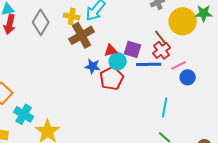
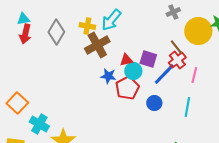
blue line: (149, 64) -> (164, 74), turned -45
pink line: (179, 65) -> (194, 75), turned -49
blue circle: (188, 77) -> (154, 103), moved
cyan line: (165, 107) -> (187, 107), moved

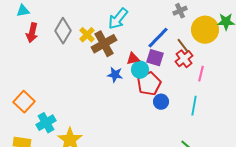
cyan triangle: (23, 19) -> (23, 11), moved
yellow cross: (87, 26) -> (87, 35), moved, turned 35
blue line: (164, 74) -> (158, 38), moved
red pentagon: (127, 88) -> (149, 84), moved
cyan cross: (39, 124) -> (46, 123), turned 30

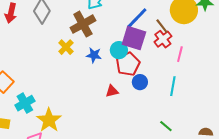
yellow cross: (87, 35) -> (66, 47), moved
purple square: (155, 58) -> (134, 38), size x1.4
red triangle: (133, 59) -> (112, 91), moved

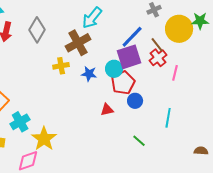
purple square: (134, 38) -> (129, 57), turned -35
yellow cross: (66, 47) -> (61, 66), turned 35
cyan line: (173, 86) -> (168, 118), moved
green line: (166, 126) -> (139, 141), moved

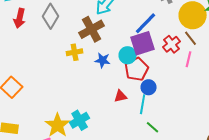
brown line: (157, 45) -> (191, 38), moved
cyan line: (168, 118) -> (143, 104), moved
cyan cross: (20, 122) -> (80, 120), moved

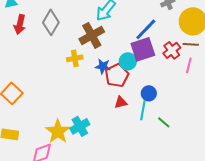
brown line: (191, 38) -> (191, 44), turned -49
red pentagon: (137, 69) -> (117, 75), moved
green line: (153, 127) -> (164, 122), moved

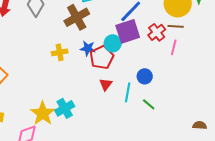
yellow cross: (75, 58) -> (60, 52), moved
blue circle: (149, 93) -> (145, 76), moved
red triangle: (121, 102) -> (106, 84), turned -40

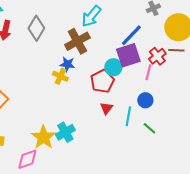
pink line: (174, 47) -> (148, 72), moved
blue star: (88, 48) -> (67, 64), moved
yellow cross: (60, 52) -> (60, 76), turned 35

